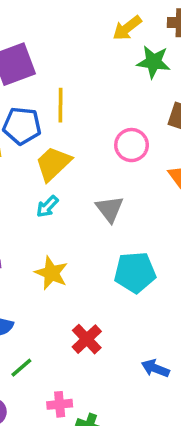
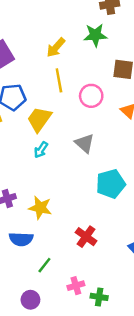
yellow arrow: (127, 28) -> (56, 47), moved
yellow line: (61, 105) -> (59, 80), moved
yellow star: (51, 273) -> (40, 208), moved

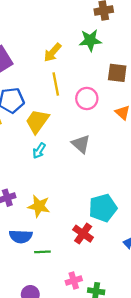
cyan pentagon: (111, 184) -> (103, 208), moved
green line: (44, 265) -> (42, 252), moved, turned 49

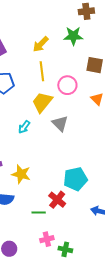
yellow trapezoid: (37, 121) -> (42, 102), moved
green line: (42, 252) -> (39, 212), moved

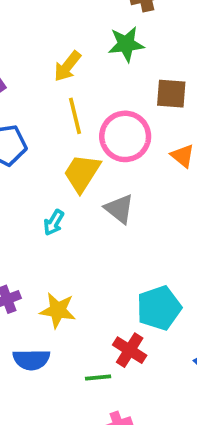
pink circle: (67, 85) -> (125, 136), size x1.4

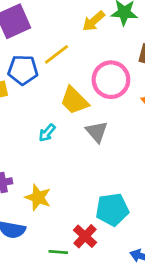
yellow arrow: (67, 66) -> (94, 21), moved
yellow line: (75, 116) -> (57, 54), moved, turned 56
yellow trapezoid: (82, 173) -> (74, 101), turned -88

